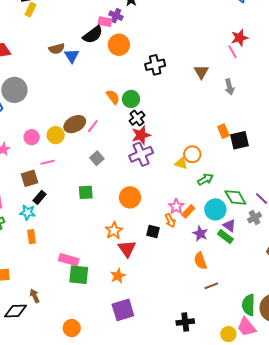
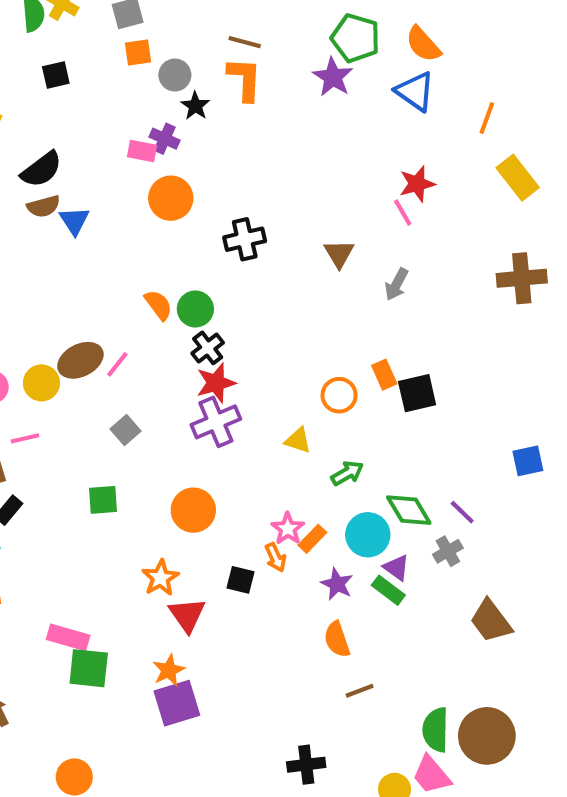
black semicircle: (93, 35) -> (41, 169), moved
gray arrow: (229, 87) -> (397, 284), turned 42
orange circle: (192, 154) -> (339, 395), moved
purple square: (123, 310) -> (177, 703), moved

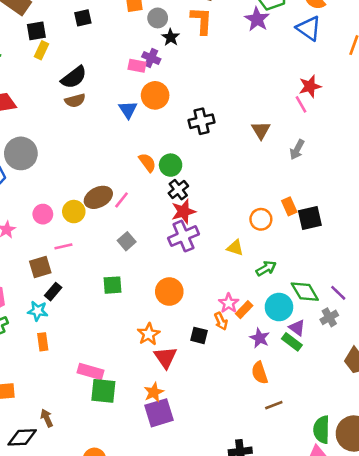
blue triangle: (74, 221) -> (128, 110), moved

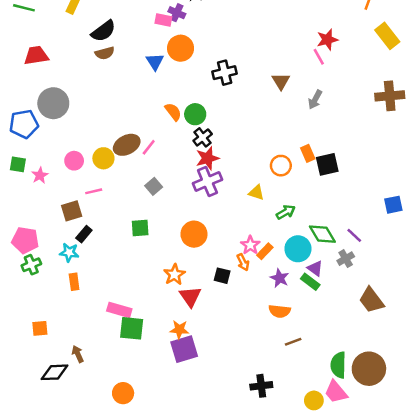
orange semicircle: (260, 373) -> (280, 311), turned -65
orange star: (154, 392) -> (179, 330), turned 30

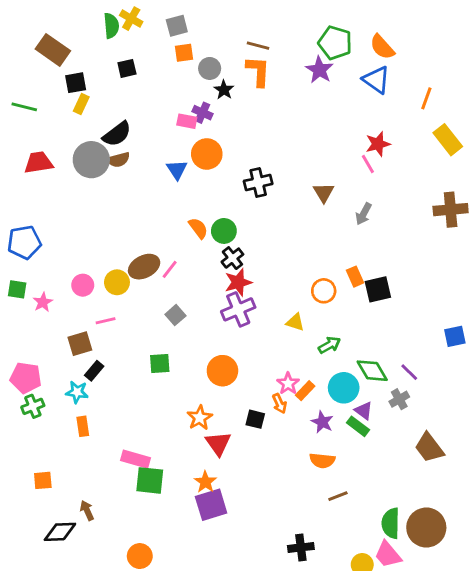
gray circle: (53, 103) -> (91, 160), moved
orange star: (179, 330) -> (205, 482), turned 30

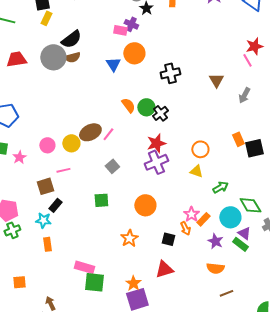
black cross: (232, 258) -> (160, 113), moved
orange circle: (324, 291) -> (200, 149), moved
red triangle: (218, 443) -> (164, 269), moved, turned 48

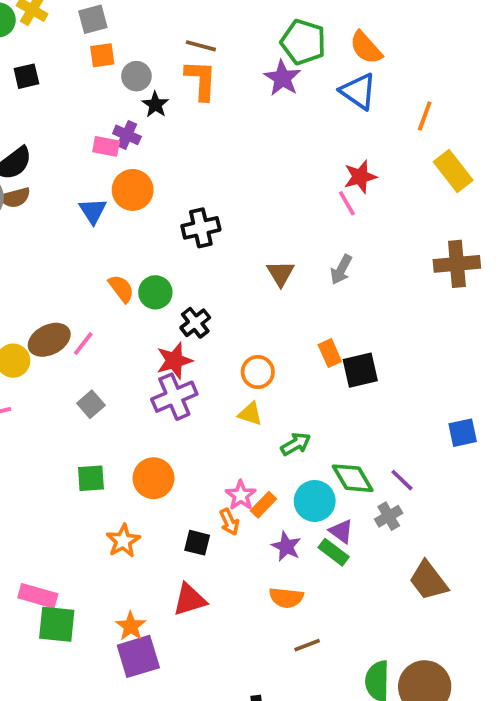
brown triangle: (216, 80) -> (281, 273), moved
black cross: (160, 113) -> (195, 323), moved
green square: (101, 200) -> (91, 478), moved

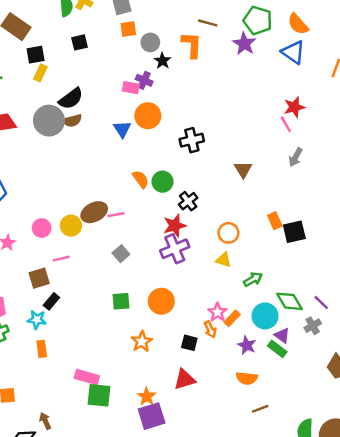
brown line: (201, 46) -> (208, 23), moved
gray arrow: (341, 270) -> (296, 157), moved
pink line: (83, 344) -> (116, 215), turned 42

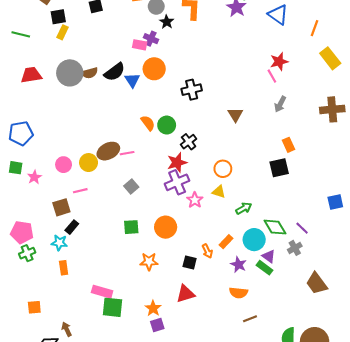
black semicircle: (71, 99) -> (115, 72), moved
orange rectangle: (275, 221) -> (288, 145), moved
pink star: (217, 312) -> (195, 200), moved
orange star: (142, 342) -> (149, 261), turned 30
purple square: (152, 416) -> (157, 325), size x0.6

